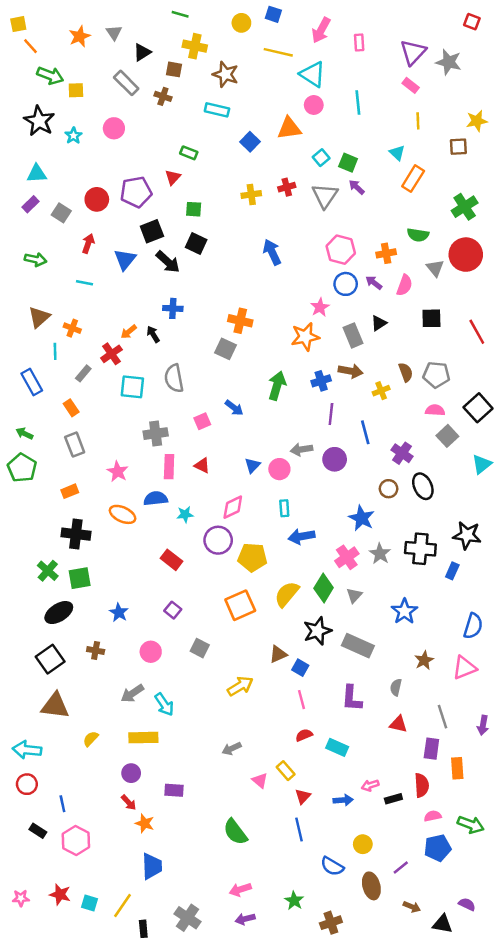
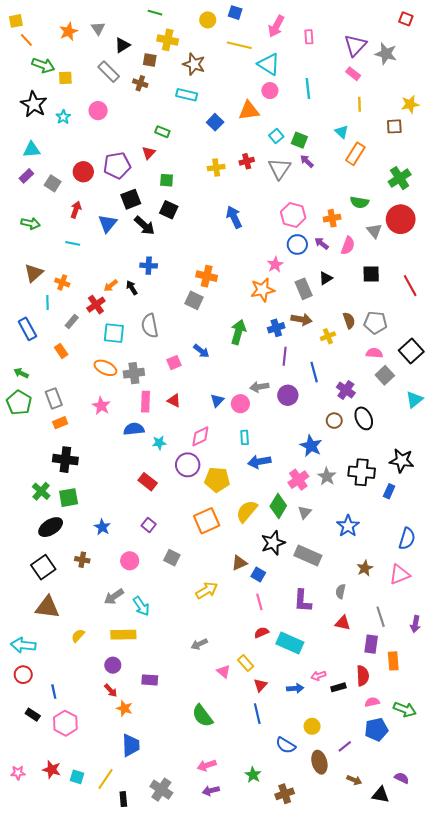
gray rectangle: (75, 445) -> (54, 398), moved
orange ellipse: (123, 514) -> (105, 368), moved
cyan rectangle: (337, 747) -> (290, 643), size x1.4

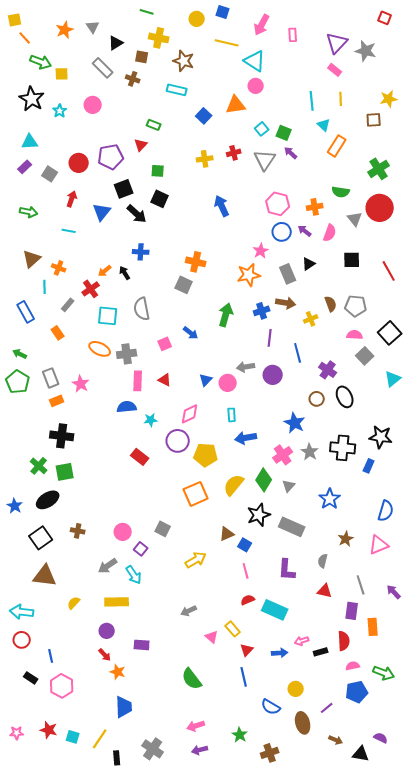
cyan line: (308, 88) -> (312, 101), moved
pink star: (101, 406) -> (81, 384), moved
purple square: (149, 525) -> (141, 549), moved
blue star: (102, 527) -> (15, 506), moved
purple arrow: (415, 624) -> (394, 592), turned 126

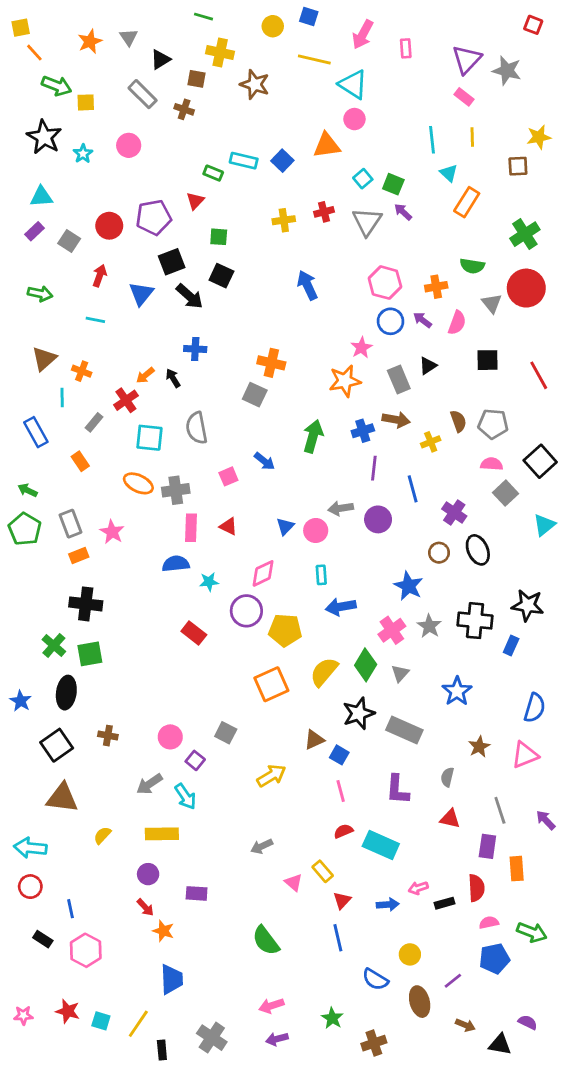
cyan rectangle: (177, 90) -> (244, 161), moved
black ellipse: (48, 500) -> (66, 693), turned -50

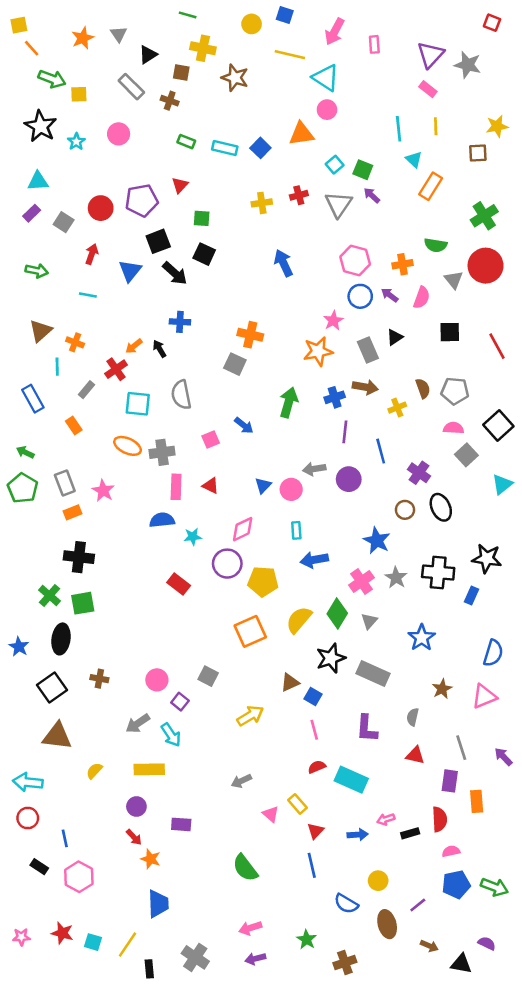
green rectangle: (213, 173) -> (186, 142), moved
green arrow: (532, 932) -> (494, 887), moved

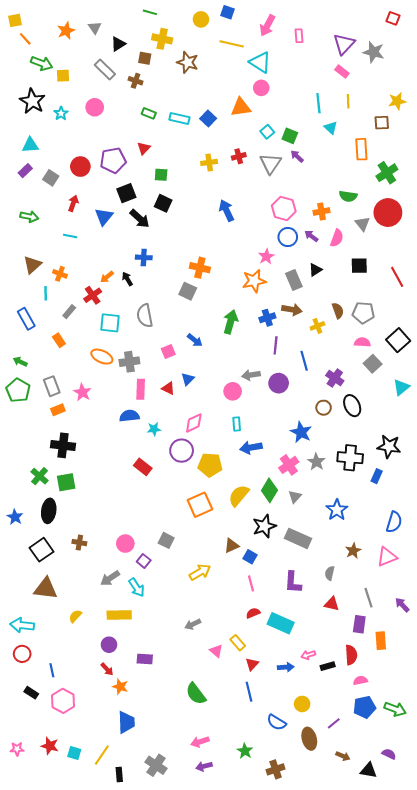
orange rectangle: (431, 186) -> (361, 149), moved, turned -35
blue triangle: (263, 486) -> (188, 379), moved

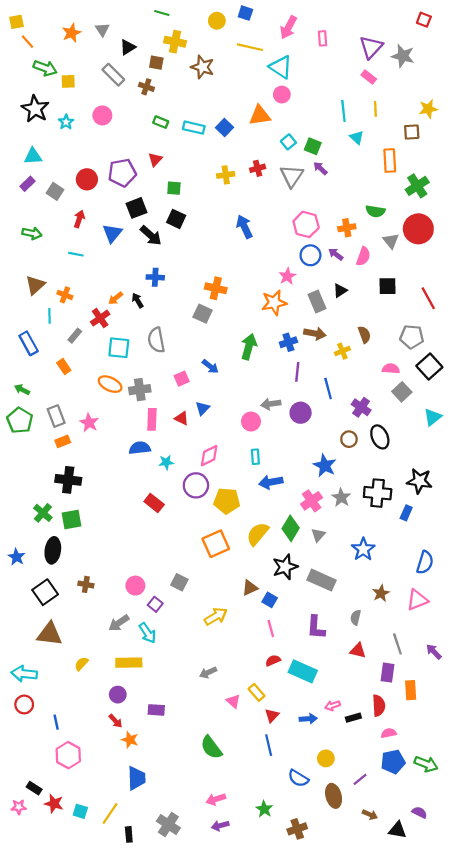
gray pentagon: (363, 313) -> (412, 337), moved
black rectangle: (31, 693) -> (34, 788), moved

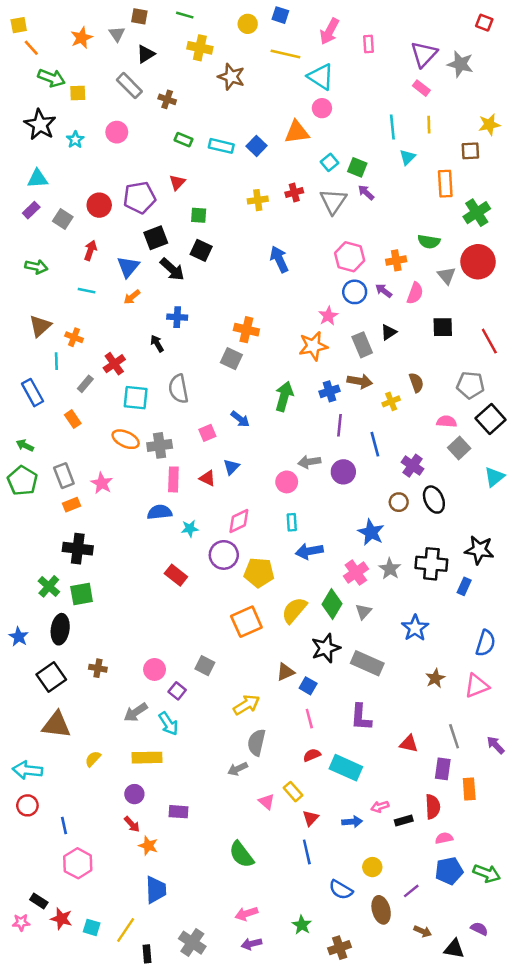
brown square: (156, 63) -> (139, 16), moved
cyan triangle: (357, 137) -> (408, 157), turned 32
orange arrow: (116, 298) -> (132, 297), moved
gray semicircle: (356, 618) -> (256, 742), moved, size x1.5

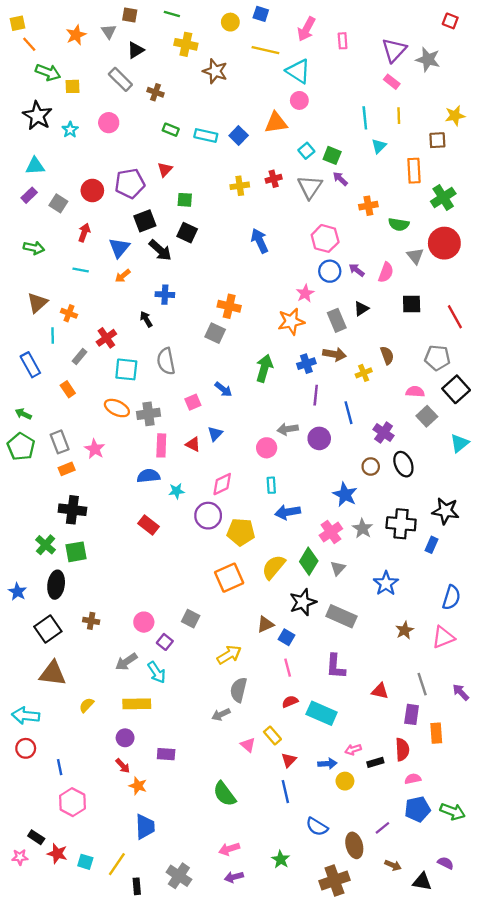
orange cross: (396, 260) -> (368, 206), moved
red rectangle: (176, 575) -> (148, 525), moved
yellow circle: (372, 867) -> (345, 781), moved
brown cross: (340, 948) -> (334, 880), moved, size x1.4

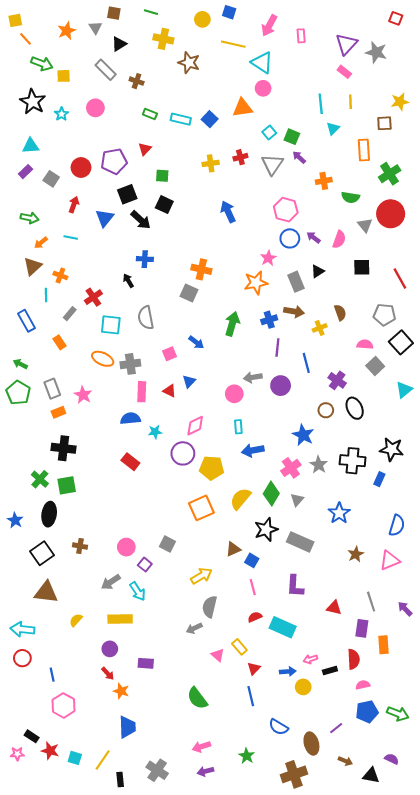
orange arrow: (123, 276) -> (41, 243), moved

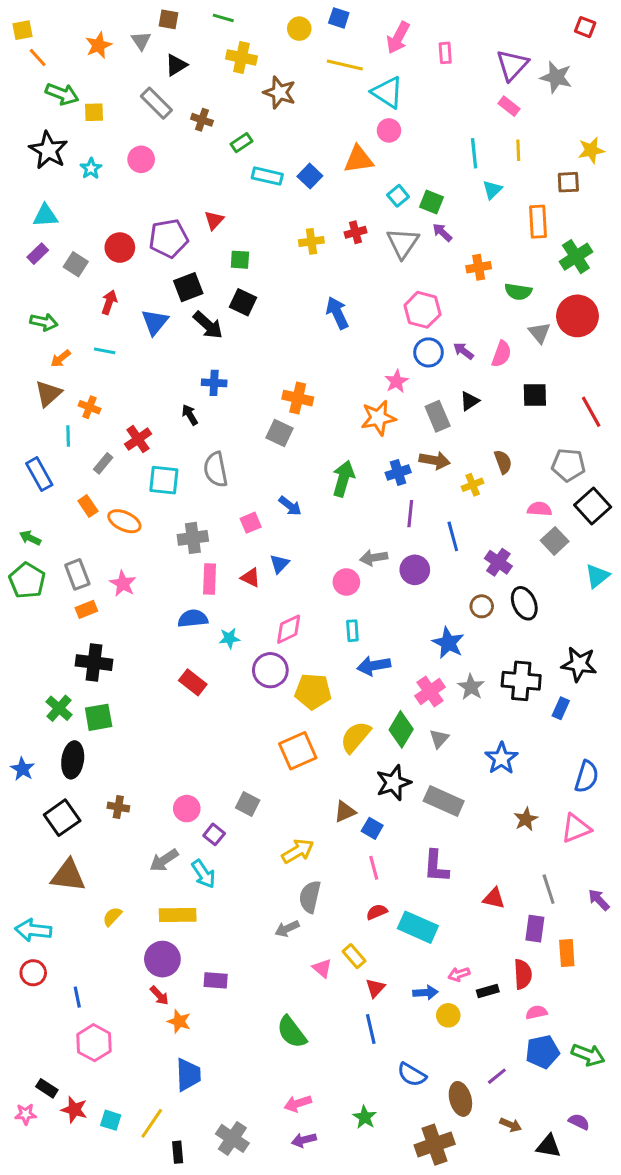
green rectangle: (150, 114) -> (241, 143), moved, turned -56
orange ellipse: (103, 359) -> (124, 521), moved
purple circle: (110, 649) -> (162, 959), size x1.5

